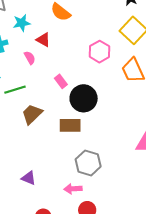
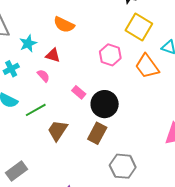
brown rectangle: (70, 125) -> (97, 133), turned -50

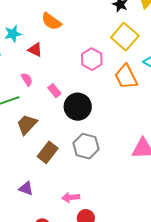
pink semicircle: (43, 76) -> (27, 79), moved
brown rectangle: (97, 133) -> (48, 152), moved
gray hexagon: (123, 166) -> (86, 146), moved

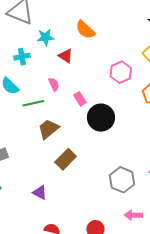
gray hexagon: (86, 146) -> (122, 180), moved
pink arrow: (71, 197) -> (133, 215), moved

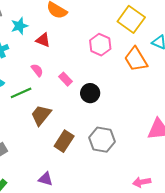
black circle: (101, 118) -> (90, 93), size x0.7
gray hexagon: (122, 180) -> (102, 140), moved

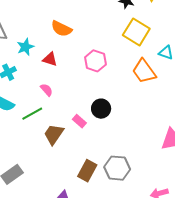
pink hexagon: (100, 45) -> (95, 61), moved
pink rectangle: (66, 79) -> (79, 121), moved
gray hexagon: (102, 140) -> (117, 168), moved
brown rectangle: (64, 141) -> (87, 171), moved

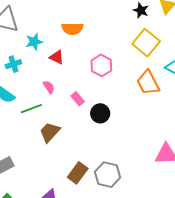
orange semicircle: (61, 29) -> (72, 29), turned -35
pink rectangle: (79, 121) -> (78, 99), moved

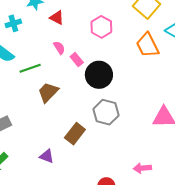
pink semicircle: (49, 87) -> (59, 48), moved
black circle: (100, 113) -> (99, 75), size x1.4
gray hexagon: (108, 175) -> (106, 112), moved

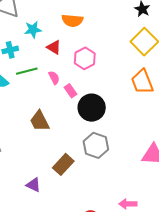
pink hexagon: (101, 27) -> (85, 58), moved
green line: (30, 68) -> (27, 71), moved
brown trapezoid: (48, 92) -> (39, 121), turned -75

